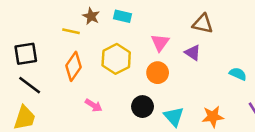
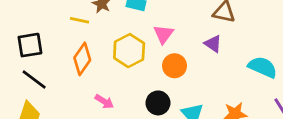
pink triangle: (160, 43) -> (163, 34), moved
cyan semicircle: (238, 74) -> (263, 67), size x1.5

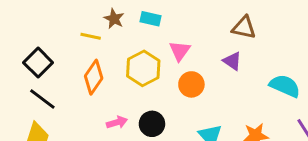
black square: (30, 45) -> (38, 63), turned -36
pink arrow: (104, 102) -> (117, 122), turned -48
black circle: (158, 103) -> (152, 124), moved

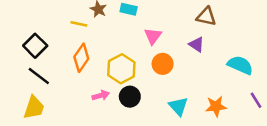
yellow hexagon: (143, 68) -> (121, 69), moved

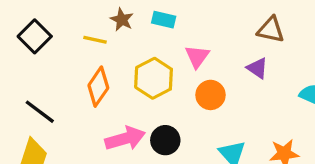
black square: (35, 46) -> (35, 36), moved
yellow hexagon: (121, 69) -> (154, 78), moved
pink arrow: (101, 95) -> (125, 138), size x1.6

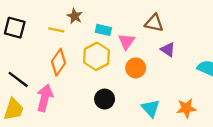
cyan rectangle: (164, 20) -> (103, 30), moved
brown triangle: (271, 30) -> (154, 23), moved
black square: (35, 36) -> (15, 28), turned -30
pink arrow: (125, 138) -> (45, 98), moved, turned -60

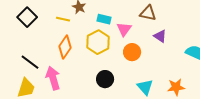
black square: (15, 28) -> (27, 17), turned 30
pink arrow: (45, 98) -> (53, 78), turned -30

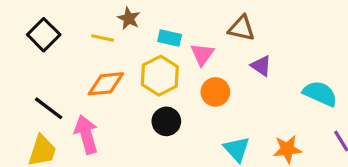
orange diamond: (65, 47) -> (106, 84), turned 50
black circle: (105, 79) -> (166, 121), moved

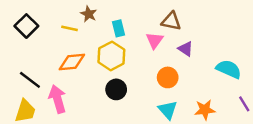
cyan rectangle: (170, 38) -> (119, 28), turned 63
pink triangle: (202, 54) -> (154, 40), moved
orange circle: (215, 92) -> (168, 77), moved

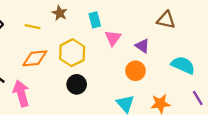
brown star: (89, 14) -> (60, 13), moved
brown triangle: (171, 21) -> (166, 20), moved
cyan rectangle: (119, 28) -> (95, 20), moved
orange circle: (168, 77) -> (135, 71), moved

